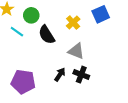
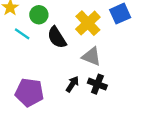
yellow cross: (73, 22) -> (88, 23), size x1.5

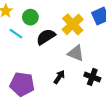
black semicircle: (57, 37) -> (46, 37), turned 90
black cross: (97, 84) -> (92, 77), moved

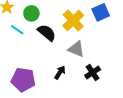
black semicircle: (46, 37) -> (47, 33), turned 72
black cross: (92, 77) -> (93, 73), turned 35

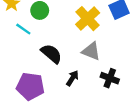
black semicircle: (47, 33) -> (51, 54), moved
black cross: (93, 73) -> (110, 78), turned -35

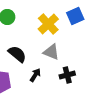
black cross: (110, 78) -> (67, 75), turned -35

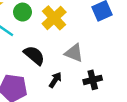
yellow cross: (48, 24) -> (54, 18), moved

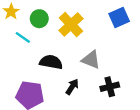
black semicircle: (34, 55) -> (51, 62), turned -30

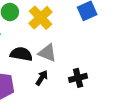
gray triangle: (91, 60) -> (47, 53), moved

